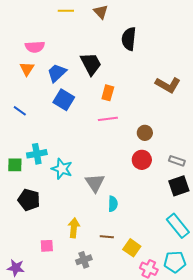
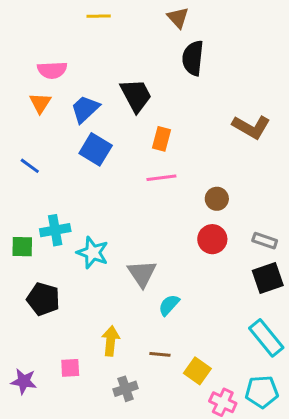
brown triangle: (101, 12) -> (178, 18), moved
cyan semicircle: (113, 204) -> (169, 305), turned -140
purple star: (16, 268) -> (24, 381), moved

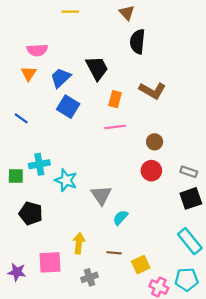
brown L-shape: (251, 127) -> (152, 91), moved
pink square: (70, 368) -> (50, 262), size x1.6
yellow square: (197, 371) -> (141, 265), turned 30

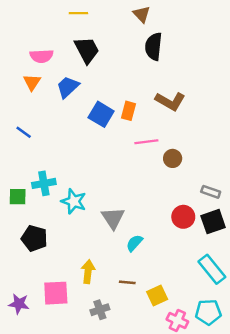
black trapezoid: (97, 68) -> (87, 50), moved
blue square: (68, 107) -> (101, 114), moved
pink line: (115, 127) -> (146, 142), moved
red circle: (151, 171) -> (183, 217), moved

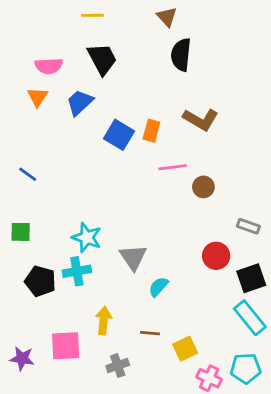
blue line: (24, 132) -> (28, 174), moved
cyan cross: (44, 183) -> (77, 271), moved
black square: (213, 222) -> (251, 278), moved

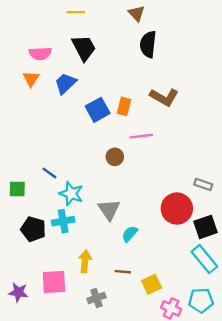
blue square: (119, 135) -> (98, 110), turned 30
blue line: (28, 174) -> (49, 173), moved
brown circle: (203, 187) -> (115, 157), moved
red circle: (216, 256) -> (177, 209), size x1.4

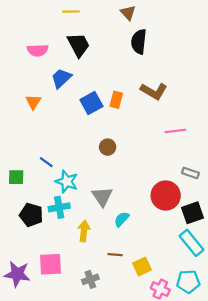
orange triangle: (31, 79) -> (33, 102), moved
pink line: (141, 136) -> (175, 131), moved
yellow arrow: (85, 261) -> (84, 231), moved
purple star: (18, 292) -> (17, 274), size x1.4

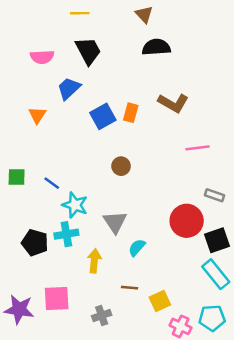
black semicircle: (139, 42) -> (156, 47), turned 80
green square: (16, 177) -> (17, 177), moved

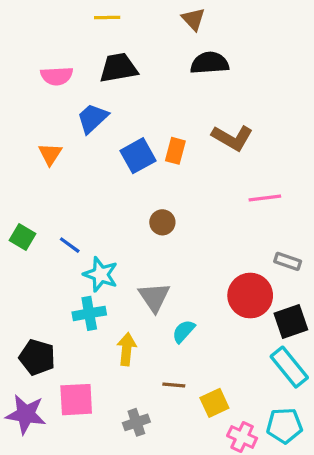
black trapezoid: (88, 51) -> (118, 68), turned -72
green square: (17, 177) -> (23, 237), turned 30
black pentagon: (35, 243) -> (37, 357), moved

